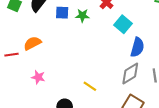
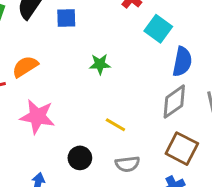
green star: (82, 16) -> (100, 64), moved
pink star: (38, 77) -> (37, 117), size x1.6

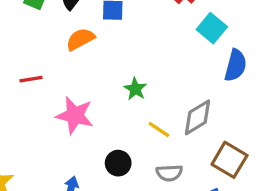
green star: (100, 64) -> (135, 89), moved, turned 30
orange semicircle: (25, 67) -> (80, 39), moved
gray diamond: (174, 102) -> (198, 117), moved

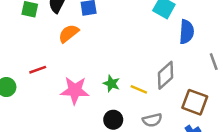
green star: (135, 89) -> (111, 84), moved

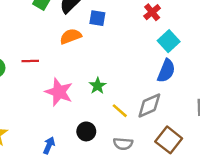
blue semicircle: (187, 32) -> (166, 71), moved
green star: (111, 84) -> (98, 86), moved

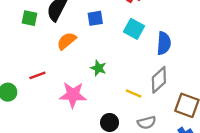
blue square: (97, 18) -> (95, 18), moved
cyan square: (169, 41) -> (134, 29), moved
green star: (98, 86) -> (98, 68), moved

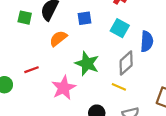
green star: (98, 68) -> (87, 64), size x1.6
gray diamond: (159, 80) -> (126, 63), moved
pink star: (73, 95) -> (64, 88), turned -30

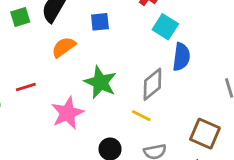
green square: (25, 18) -> (20, 17), turned -32
cyan square: (120, 28) -> (165, 27), moved

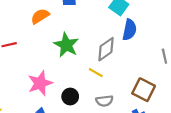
pink star: (67, 113) -> (40, 83), moved

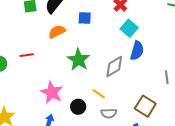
yellow line: (96, 73) -> (99, 94), moved
pink star: (40, 83) -> (52, 92), turned -30

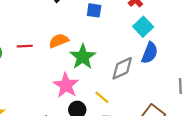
orange semicircle: (57, 32) -> (59, 41), moved
pink star: (52, 92) -> (66, 85), moved

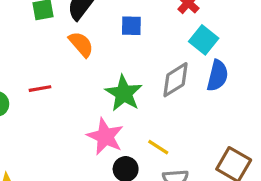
orange semicircle: (59, 41) -> (81, 44), moved, turned 78
gray diamond: (122, 68) -> (176, 80), moved

